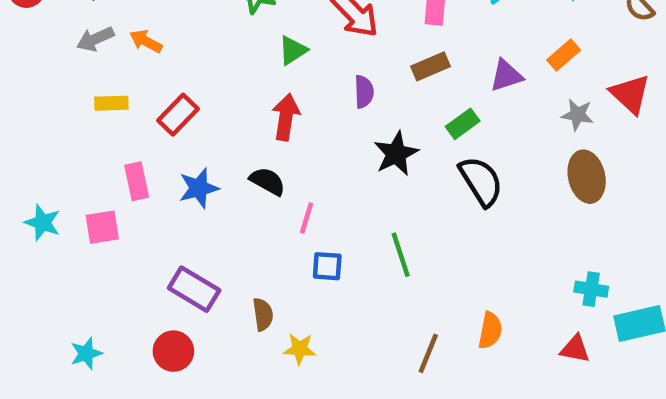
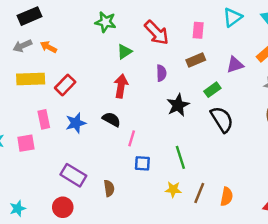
yellow rectangle: (111, 103) -> (31, 79), size x1.6
yellow star: (300, 349) -> (173, 189), moved
brown line: (428, 353) -> (199, 193), moved

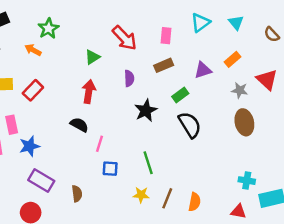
green star: (105, 22) -> (48, 29), moved, turned 30
orange arrow: (48, 47) -> (33, 50), moved
blue star: (76, 123) -> (29, 146), moved

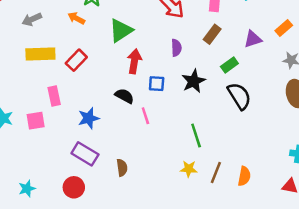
green triangle: (92, 57) -> (121, 30), moved, size x1.5
brown rectangle: (164, 65) -> (212, 34), turned -30
pink line: (99, 144) -> (145, 116), turned -35
blue star: (29, 146) -> (89, 118), moved
blue square: (110, 169) -> (157, 84), moved

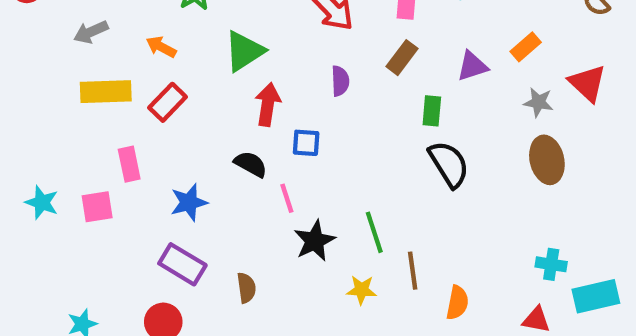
orange arrow: (76, 18) -> (161, 47), moved
green rectangle: (229, 65) -> (432, 111), turned -49
black star: (194, 81) -> (315, 241), moved
brown line: (216, 173) -> (413, 271), moved, turned -30

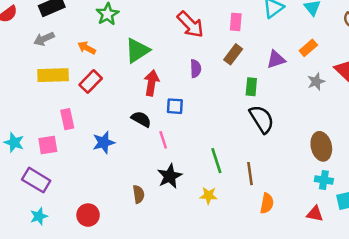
gray star: (538, 102) -> (316, 82), turned -30
brown ellipse: (547, 160) -> (321, 146), moved
black star: (315, 241) -> (170, 176), moved
purple rectangle: (182, 264) -> (36, 180), moved
brown line: (413, 271) -> (250, 174), moved

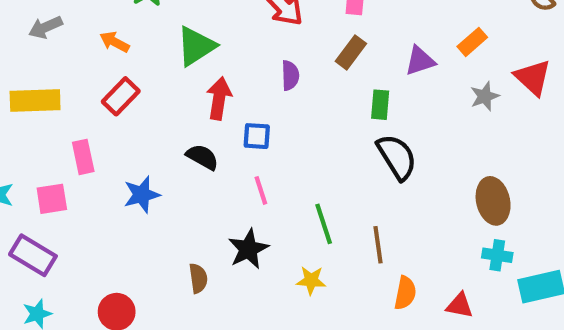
yellow rectangle: (53, 75) -> (35, 101), moved
pink line: (163, 140) -> (261, 190), moved
red triangle: (315, 214) -> (460, 305), moved

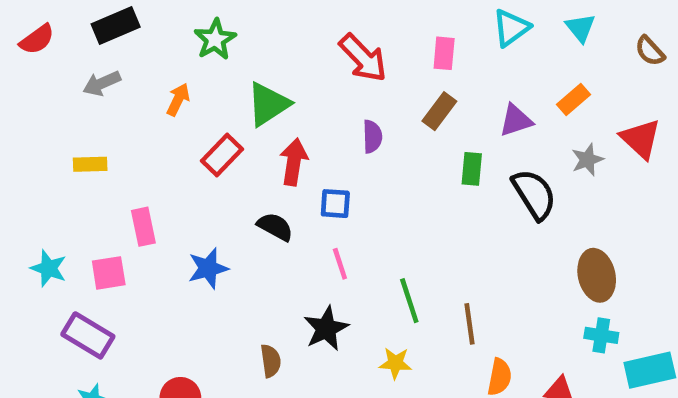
orange arrow: (115, 42) -> (178, 100), turned 88
red rectangle: (121, 96) -> (222, 155), moved
yellow rectangle: (35, 101) -> (90, 164), size x0.6
black semicircle: (397, 157) -> (534, 194), moved

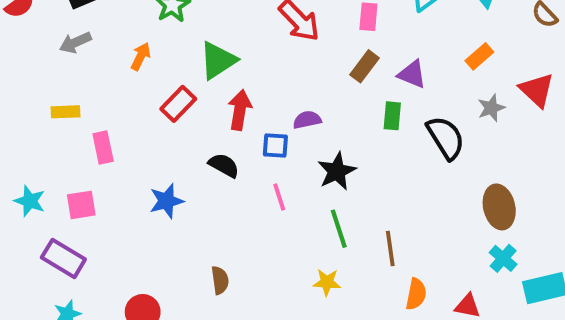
purple triangle: (516, 120) -> (412, 74), moved, turned 40
purple semicircle: (372, 137) -> (307, 120), moved, turned -100
pink rectangle: (143, 227) -> (103, 148), moved
black star: (326, 328) -> (337, 171), moved
cyan cross: (601, 335) -> (503, 258), turned 32

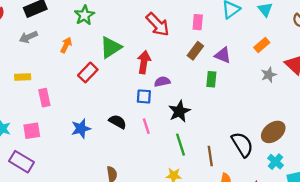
red arrow: (240, 110) -> (144, 62), moved
black semicircle: (446, 138) -> (242, 145), moved
black semicircle: (224, 165) -> (118, 122), moved
brown ellipse: (499, 207) -> (273, 132), turned 65

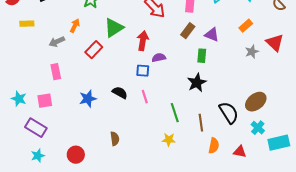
gray arrow: (28, 37) -> (57, 42), moved
yellow rectangle: (23, 77) -> (27, 24), moved
black star: (179, 111) -> (197, 83), moved

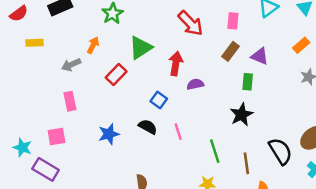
blue square: (143, 71) -> (159, 100), moved, turned 32
cyan star: (19, 99) -> (22, 147), moved

